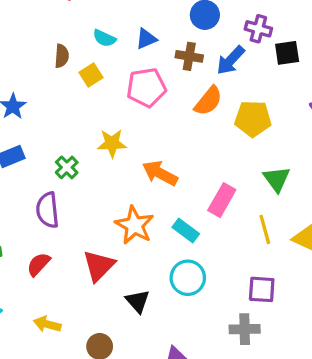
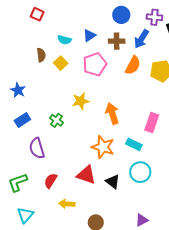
orange arrow: (160, 173) -> (112, 113), turned 55
purple semicircle: (48, 210) -> (37, 148), moved
red triangle: (99, 266) -> (86, 175), turned -45
black triangle: (138, 301) -> (113, 182), moved
yellow arrow: (47, 324) -> (67, 204), moved

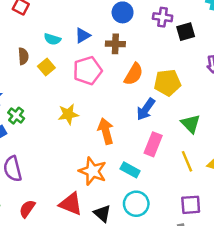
blue arrow: (142, 39) -> (146, 109), moved
green cross: (57, 120) -> (16, 116), moved

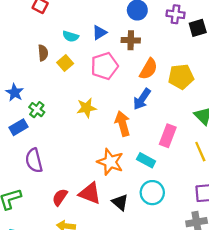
blue arrow: (146, 109) -> (142, 99), moved
red semicircle: (27, 209) -> (60, 197), moved

